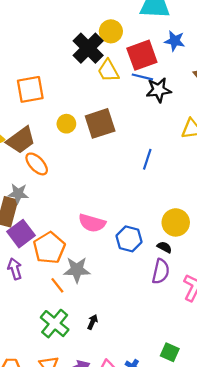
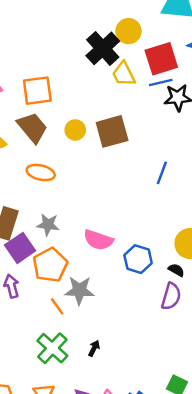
blue line: (142, 77) -> (161, 83), turned -30
brown trapezoid: (21, 140) -> (32, 128), moved, turned -96
orange ellipse: (37, 164) -> (41, 173), turned -35
gray star: (18, 194) -> (48, 225), moved

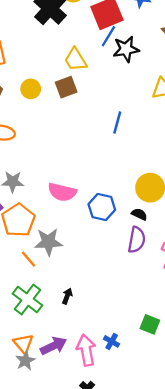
yellow trapezoid: (124, 74) -> (76, 60), moved
blue line: (161, 83) -> (108, 36), turned -40
brown square: (112, 131) -> (66, 87), size x0.7

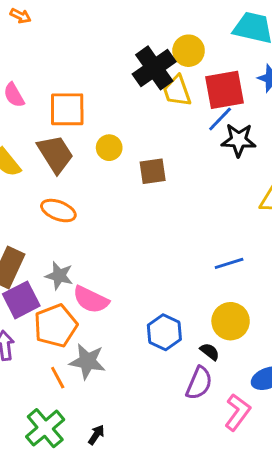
yellow trapezoid: (76, 60) -> (177, 91), moved
yellow circle: (31, 89) -> (109, 148), moved
blue line: (117, 123) -> (229, 263), moved, turned 45
pink semicircle: (62, 192) -> (91, 300), moved

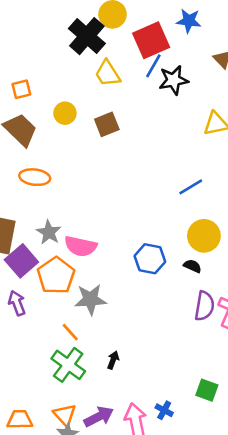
yellow trapezoid: (177, 91) -> (108, 74), moved
orange square: (67, 109) -> (21, 89), size x0.6
gray star: (59, 276) -> (49, 232), turned 30
orange line: (58, 378) -> (70, 332), moved
purple semicircle: (199, 383) -> (204, 306), moved

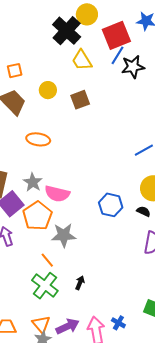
orange ellipse: (35, 177) -> (38, 139), moved

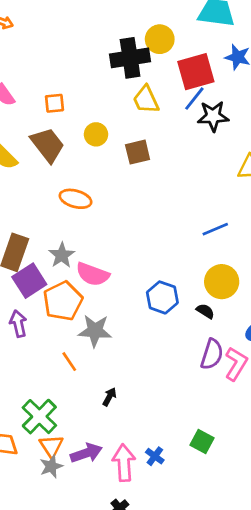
black cross: (67, 31) -> (130, 58), turned 32
green cross: (45, 286) -> (39, 417), moved

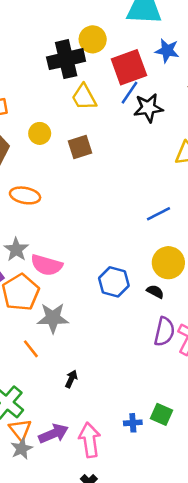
blue cross: (155, 456) -> (133, 423), moved, turned -36

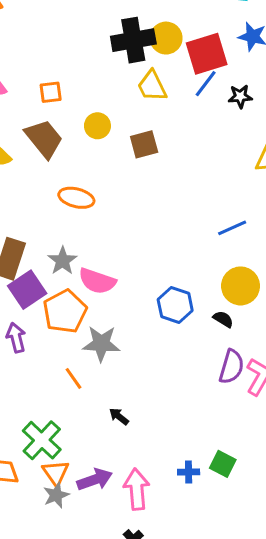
yellow circle: (93, 39) -> (166, 38), moved
black star: (148, 108) -> (240, 96), moved, size x0.7
black arrow: (71, 379) -> (119, 416), turned -78

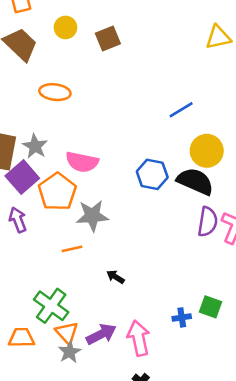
blue line: (232, 228) -> (181, 110), moved
gray star: (62, 261) -> (35, 146), moved
black semicircle: (223, 319) -> (195, 181), size x2.0
orange line: (74, 378) -> (72, 249), turned -60

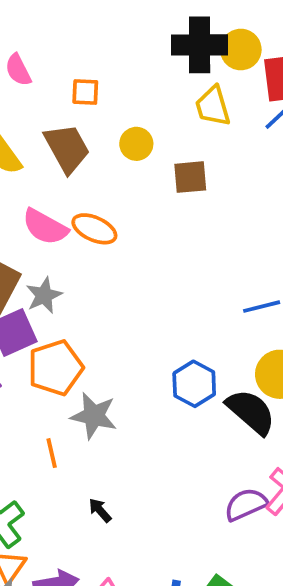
pink semicircle: (82, 162) -> (45, 227), moved
purple semicircle: (208, 222) -> (246, 504), moved, turned -140
orange line: (72, 249) -> (52, 453), turned 72

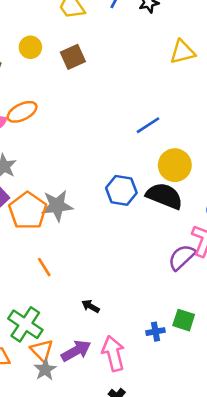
orange ellipse: (94, 229) -> (22, 112), turned -32
gray star: (94, 416) -> (57, 206), moved
black arrow: (100, 510) -> (91, 306), moved

